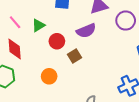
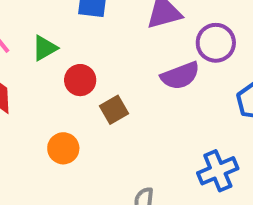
purple semicircle: (86, 31) -> (180, 76), moved

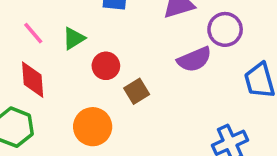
orange circle: (63, 148) -> (93, 127), size x1.4

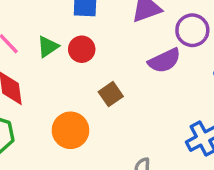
red circle: (106, 66) -> (82, 49), moved

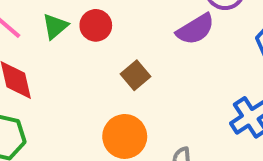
orange circle: (70, 130) -> (125, 136), moved

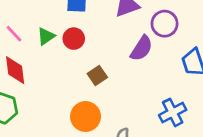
purple semicircle: (195, 29) -> (142, 48), turned -32

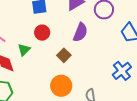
green triangle: (46, 36) -> (24, 50), moved
purple semicircle: (142, 48) -> (80, 32), moved

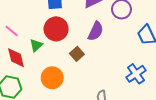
red circle: (42, 33) -> (56, 29), size x1.5
orange circle: (61, 86) -> (52, 78), moved

